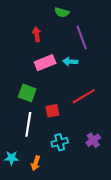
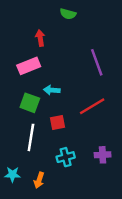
purple line: (82, 37) -> (97, 62), moved
cyan arrow: (70, 62) -> (52, 90), moved
pink rectangle: (45, 63) -> (29, 66), moved
purple cross: (93, 140) -> (103, 155), turned 32

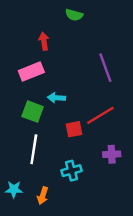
red square: (58, 122) -> (74, 129), moved
purple cross: (103, 155) -> (112, 154), moved

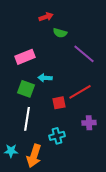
green semicircle: (74, 15) -> (60, 33), moved
red arrow: (44, 41) -> (46, 17), moved, turned 80
purple line: (105, 68) -> (84, 54), turned -30
orange arrow: (43, 196) -> (34, 156), size x1.6

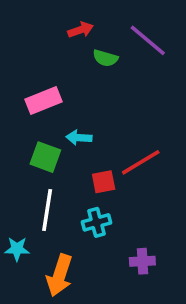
purple line: (84, 54) -> (148, 40), moved
purple cross: (89, 123) -> (142, 261), moved
cyan cross: (57, 136) -> (97, 222), moved
cyan star: (11, 151) -> (17, 249), moved

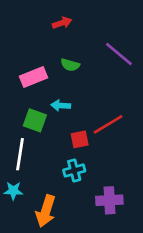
purple line: (148, 40) -> (119, 54), moved
green semicircle: (105, 58) -> (70, 65), moved
white line: (47, 210) -> (20, 154), moved
purple cross: (142, 261) -> (109, 200), size x1.4

